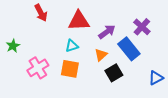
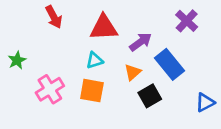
purple cross: (142, 27) -> (187, 21), moved

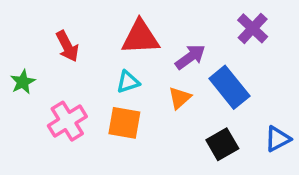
red arrow: (54, 17) -> (67, 46), moved
black square: (150, 96) -> (222, 144), moved

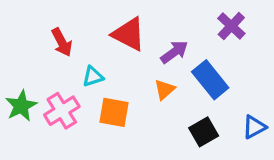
red triangle: (140, 37) -> (129, 34), turned 30
green star: (23, 82) -> (21, 106), moved, size x1.4
cyan triangle: (128, 82) -> (93, 76), moved

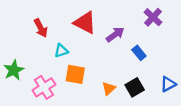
blue rectangle: (210, 80) -> (139, 53), size x0.6
orange triangle: (165, 90) -> (109, 88), moved
pink cross: (62, 111) -> (44, 87), moved

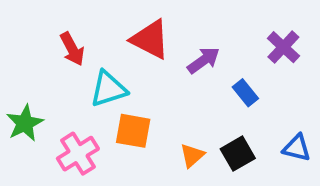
purple cross: (153, 17) -> (283, 47), moved
cyan triangle: (61, 51) -> (108, 89), size x1.5
blue triangle: (168, 84) -> (297, 148), turned 42

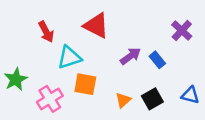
purple arrow: (204, 60) -> (130, 56), moved

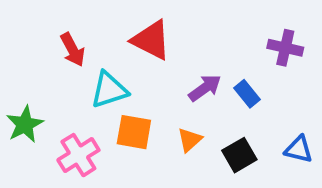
purple cross: (182, 31) -> (285, 48), turned -30
orange triangle: (123, 100) -> (190, 140), moved

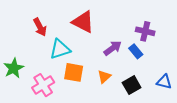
purple cross: (285, 48) -> (145, 31), moved

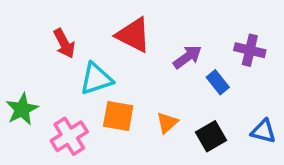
purple cross: (145, 31) -> (250, 50), moved
purple arrow: (113, 48) -> (187, 57), moved

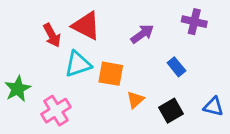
red triangle: (133, 35) -> (86, 26), moved
purple cross: (250, 50) -> (194, 22), moved
purple arrow: (187, 57) -> (142, 34), moved
orange square: (118, 116) -> (111, 74), moved

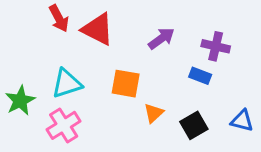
purple cross: (194, 22) -> (216, 46), moved
red arrow: (52, 35) -> (59, 18), moved
cyan triangle: (78, 64) -> (67, 84), moved
blue rectangle: (176, 67) -> (200, 76), turned -30

